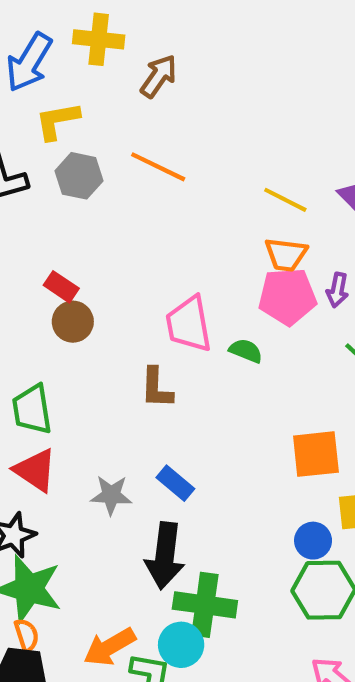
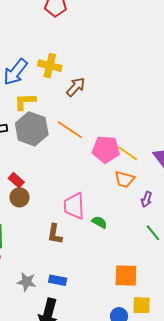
gray hexagon: (79, 176) -> (32, 129), size x1.5
pink pentagon: (287, 297) -> (106, 149), moved
blue rectangle: (175, 483) -> (58, 280), turned -36

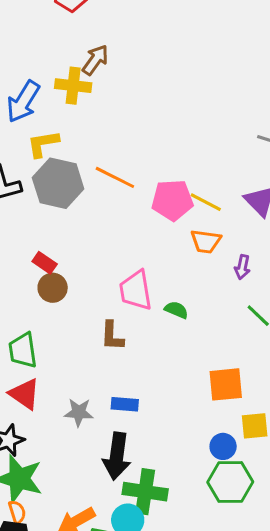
brown arrow: (76, 87) -> (95, 60), moved

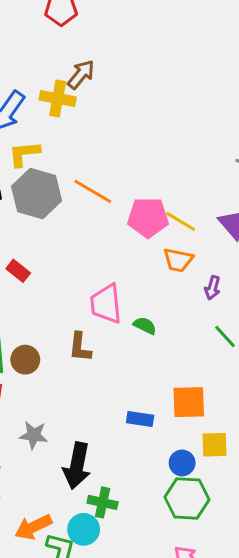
brown circle: (53, 288) -> (25, 360), moved
blue rectangle: (125, 404) -> (140, 419), moved
gray star: (79, 412) -> (34, 435), moved
green cross: (145, 492) -> (103, 502), size x0.7

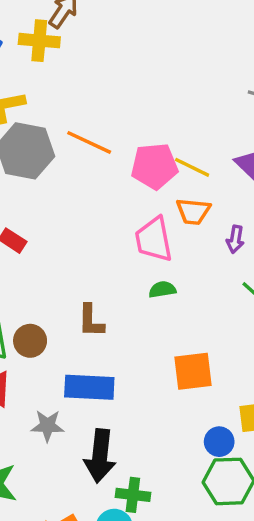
pink trapezoid: (106, 304) -> (154, 239), moved
green semicircle: (145, 326) -> (162, 289), turned -30
orange square: (189, 402) -> (193, 371), moved
blue rectangle: (140, 419) -> (89, 387), moved, size x1.6

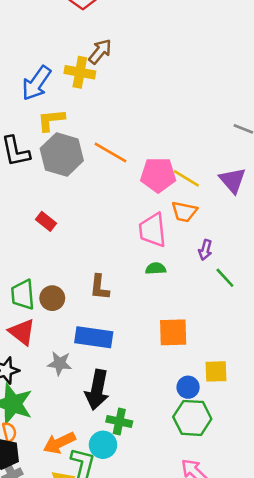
purple arrow: (235, 239) -> (205, 250), moved

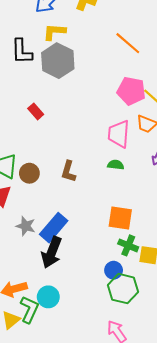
orange line: (110, 153) -> (128, 43), moved
blue rectangle: (94, 337) -> (54, 228), moved, turned -68
blue circle: (188, 387) -> (114, 270), moved
green cross: (119, 421) -> (128, 245), moved

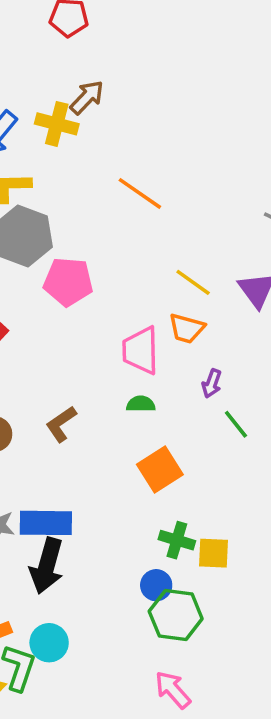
pink pentagon: (131, 91) -> (68, 282), moved
brown L-shape: (68, 171) -> (61, 424), turned 45
orange square: (120, 218) -> (160, 469), moved, turned -35
blue rectangle: (54, 228) -> (46, 523), turned 56

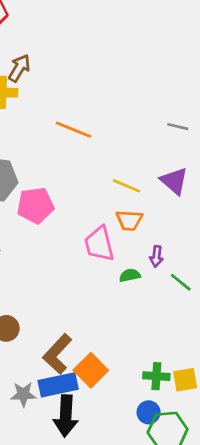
green semicircle: (141, 404) -> (130, 275), moved
brown L-shape: (61, 424) -> (57, 354), moved, size x1.4
orange square: (160, 469) -> (91, 370), moved

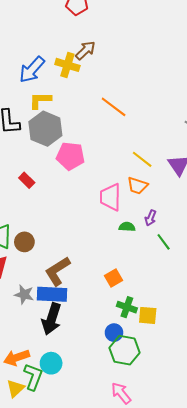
orange square: (91, 370) -> (113, 278), moved, size x0.7

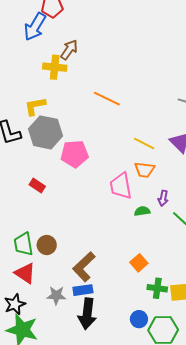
blue arrow: (32, 70) -> (35, 27), moved
blue rectangle: (52, 294) -> (83, 290), size x0.7
blue circle: (114, 333) -> (139, 319), moved

